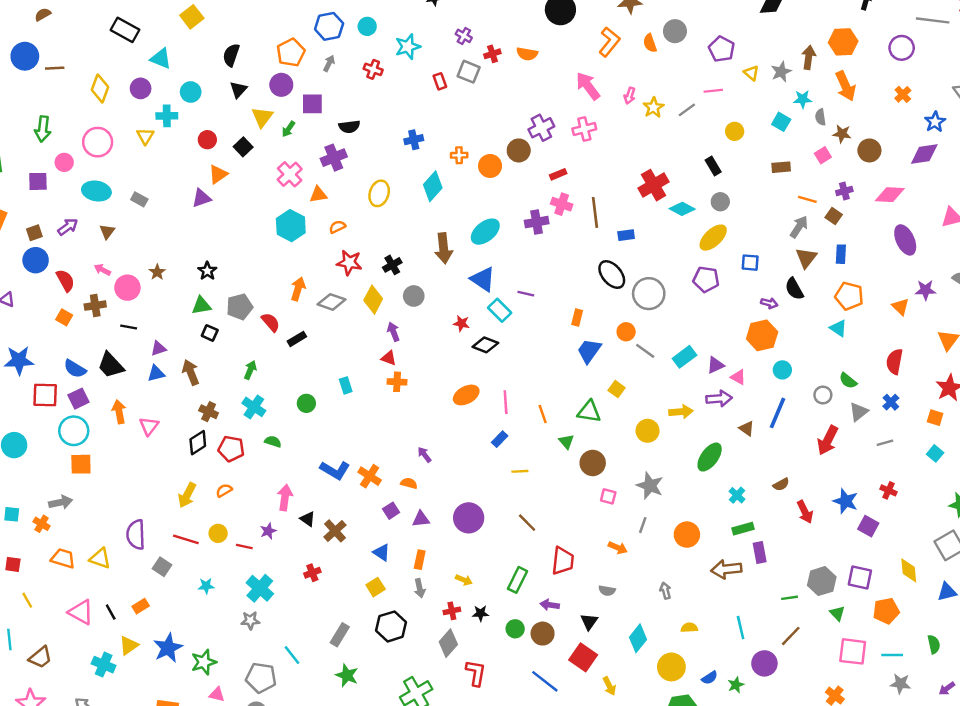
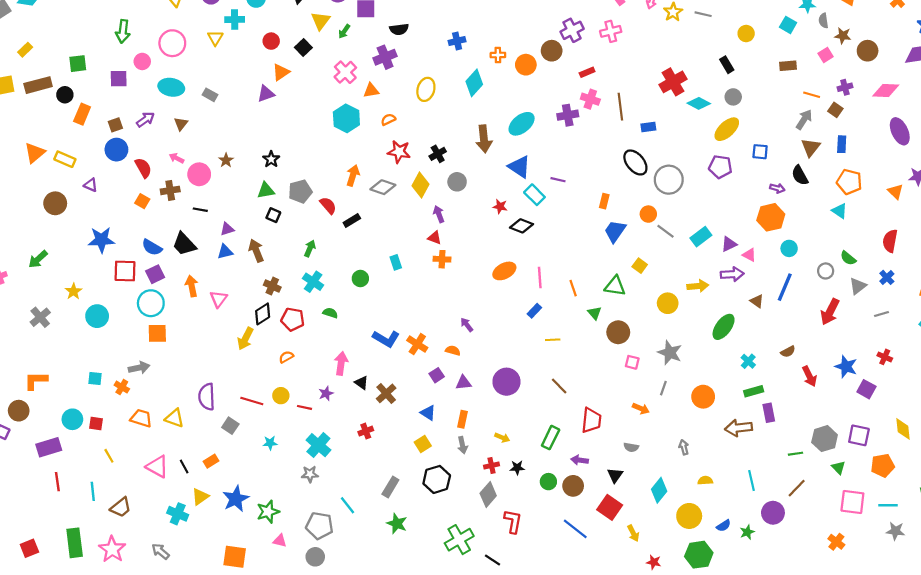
gray line: (687, 110) -> (703, 14), turned 49
yellow arrow: (187, 495) -> (245, 339), moved

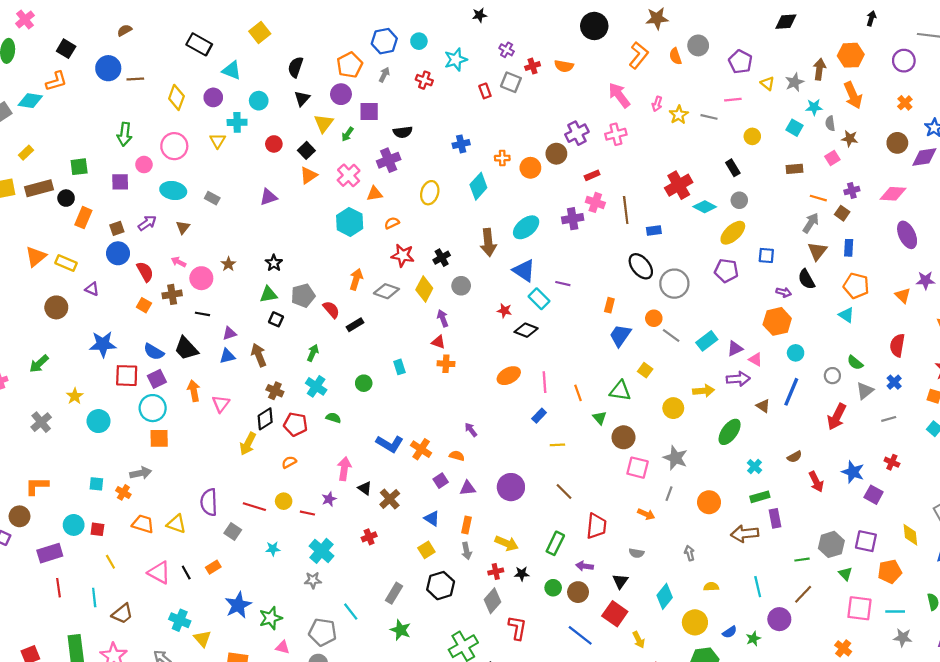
brown circle: (868, 51) -> (897, 143), moved
orange triangle: (281, 72) -> (309, 175), moved
pink square: (632, 362) -> (638, 468), size x1.5
yellow arrow: (502, 438) -> (507, 543), size x1.5
yellow triangle: (200, 497) -> (202, 639), moved, turned -36

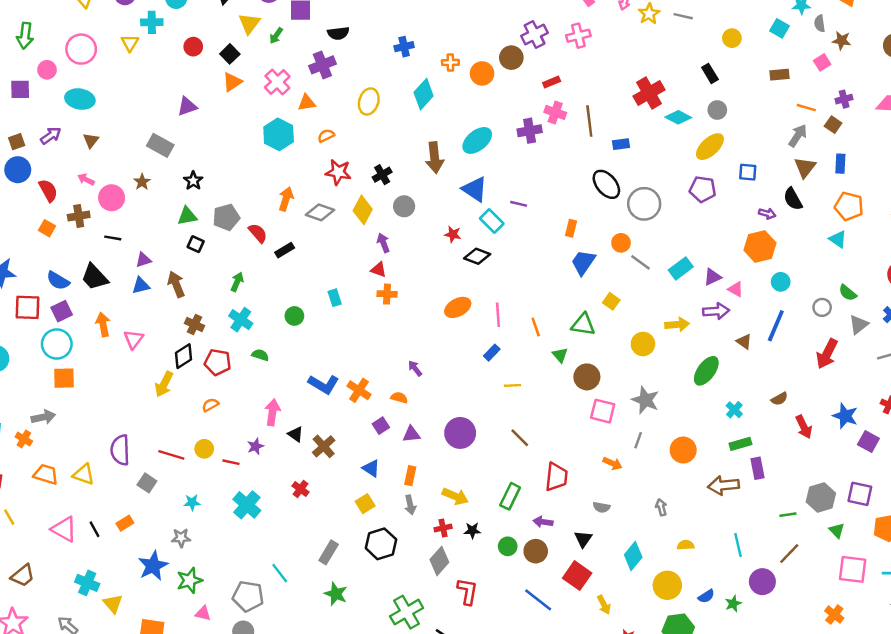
gray rectangle: (212, 198) -> (160, 145), moved, size x1.5
red cross: (369, 537) -> (300, 489), turned -32
gray star: (313, 580) -> (181, 538), moved

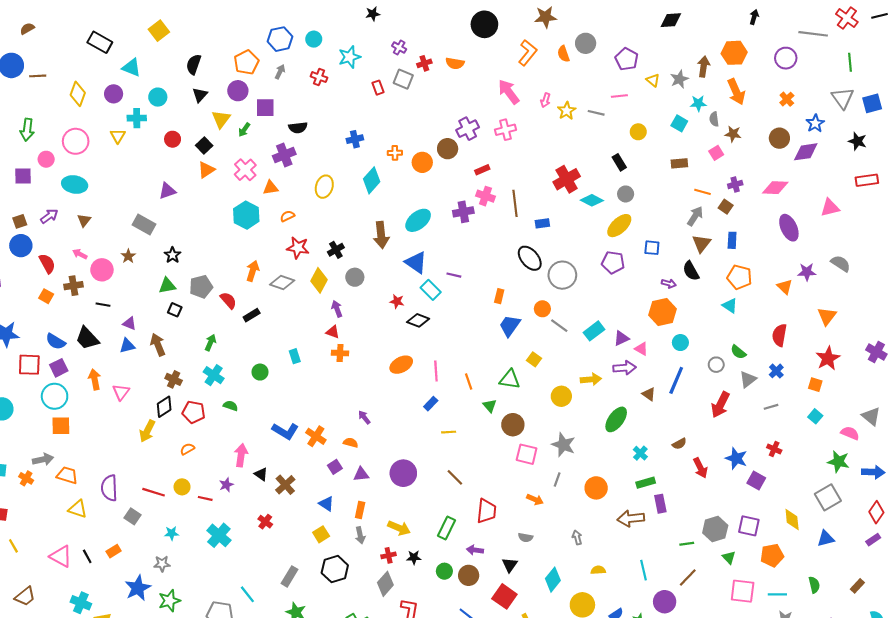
purple triangle: (143, 260) -> (129, 324), turned 40
orange trapezoid: (46, 474) -> (67, 475), moved

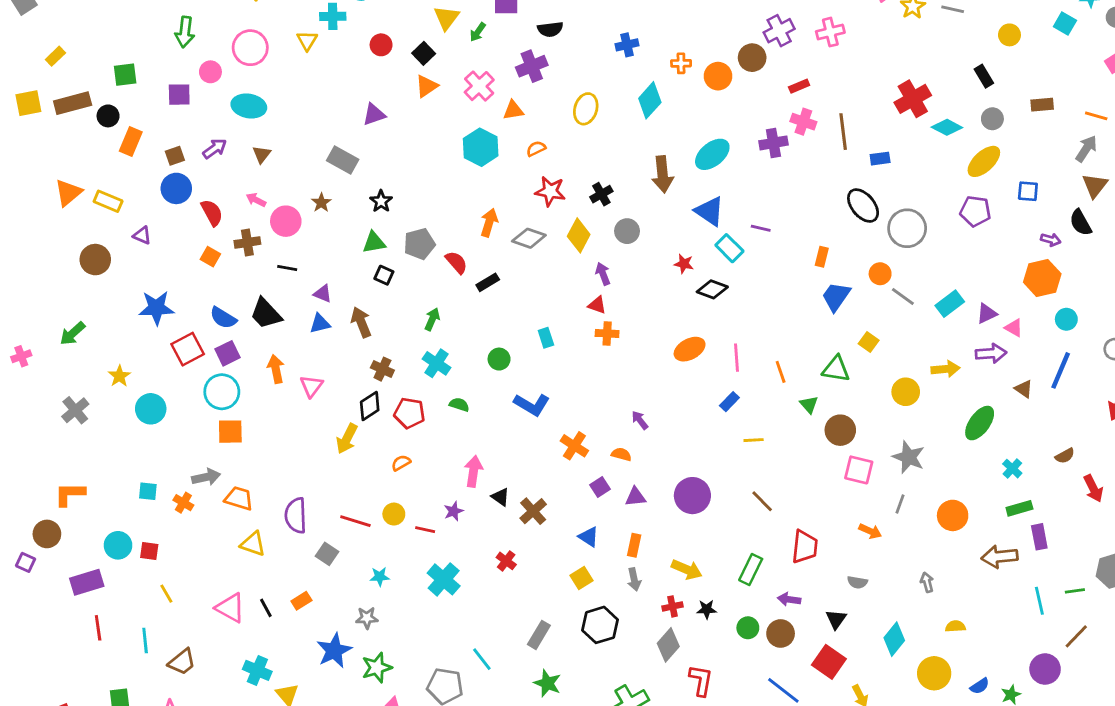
brown rectangle: (679, 163) -> (1042, 105), moved
red square: (29, 365) -> (188, 349), turned -30
blue L-shape: (285, 431) -> (532, 405), moved
cyan line: (644, 570) -> (1039, 601), moved

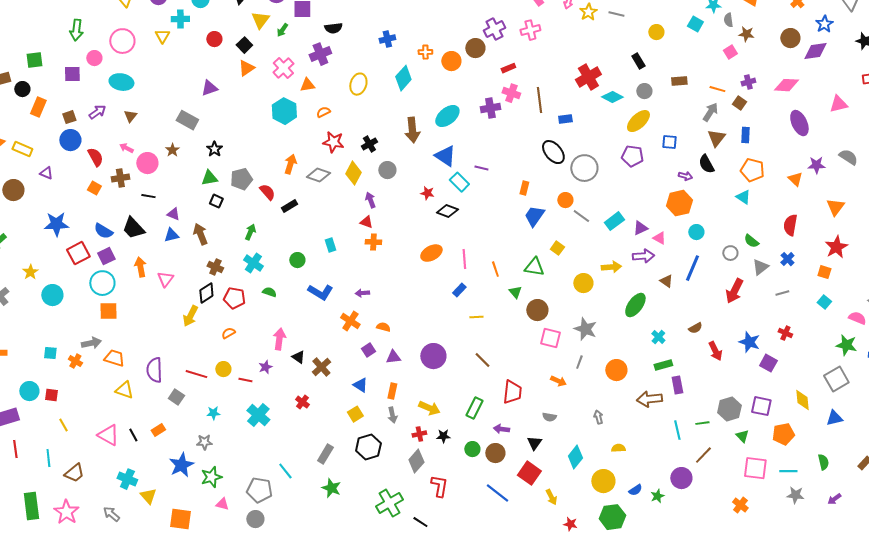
purple arrow: (640, 420) -> (362, 293), moved, turned -56

